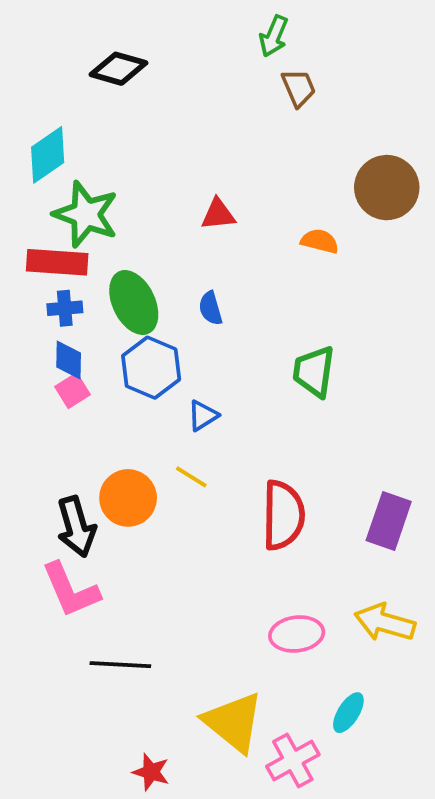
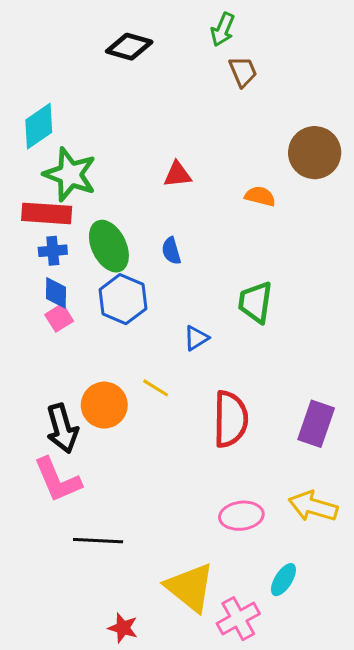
black diamond: (118, 69) -> (129, 47), moved
blue triangle: (203, 416) -> (196, 338), moved

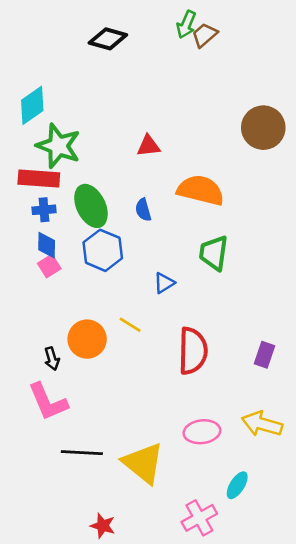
brown trapezoid: (243, 72) -> (205, 35), moved, turned -108
orange semicircle: (260, 196) -> (201, 190), moved, size x1.8
purple rectangle: (316, 424) -> (265, 355), size x0.7
black arrow: (62, 428) -> (52, 359), size x0.6
yellow triangle: (190, 587) -> (143, 463), moved

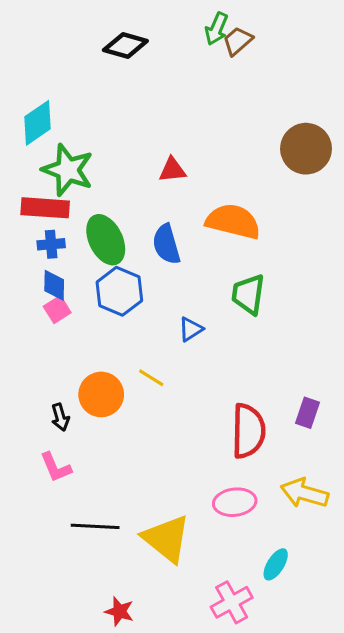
blue semicircle: (143, 210) -> (166, 244), size x1.5
red semicircle: (193, 351) -> (248, 431), moved
pink L-shape: (48, 402) -> (56, 467), size x0.7

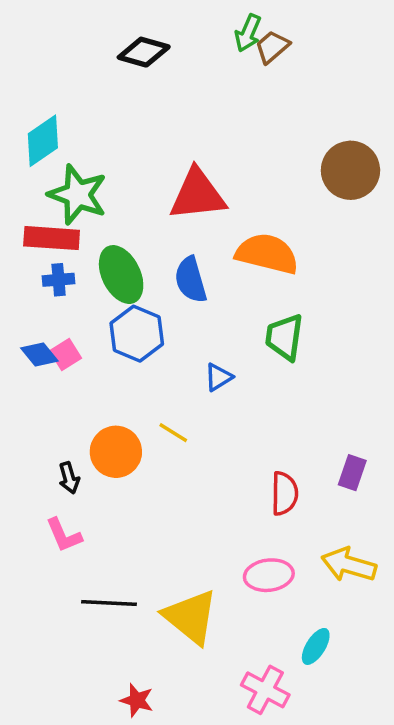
red triangle: (172, 170) -> (198, 195), size x1.8
blue diamond: (54, 285) -> (39, 354), moved, turned -40
red semicircle: (248, 431) -> (284, 493), size x0.7
pink cross: (232, 602) -> (265, 690), turned -33

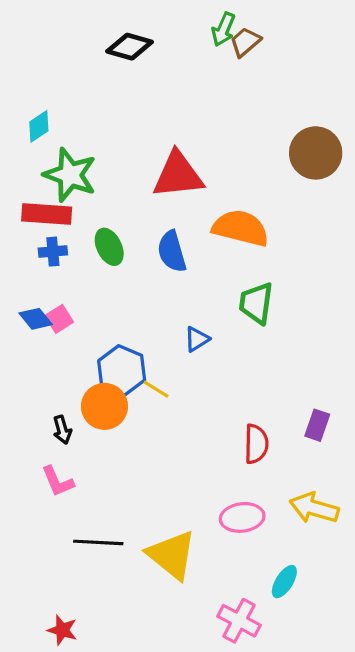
cyan diamond: (43, 141) -> (39, 126), size x0.7
green ellipse: (121, 275) -> (109, 247), size x0.7
blue hexagon: (137, 334) -> (122, 370), moved
red star: (137, 700) -> (62, 630), moved

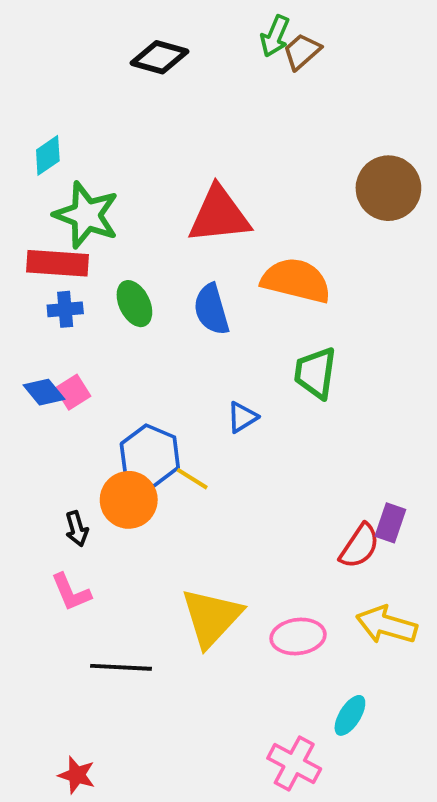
red semicircle: (256, 444) -> (360, 546), moved, turned 33
yellow triangle: (172, 555) -> (211, 617), moved, turned 34

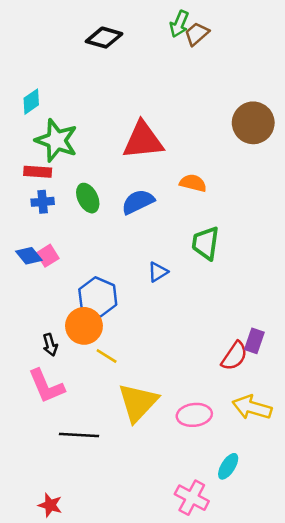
red rectangle: (57, 263) -> (38, 172), size x0.7
orange semicircle: (296, 281) -> (193, 183), size x0.6
blue semicircle: (211, 309) -> (138, 202), turned 80
yellow line: (192, 479) -> (107, 356), moved
pink L-shape: (71, 592) -> (46, 386), size x1.4

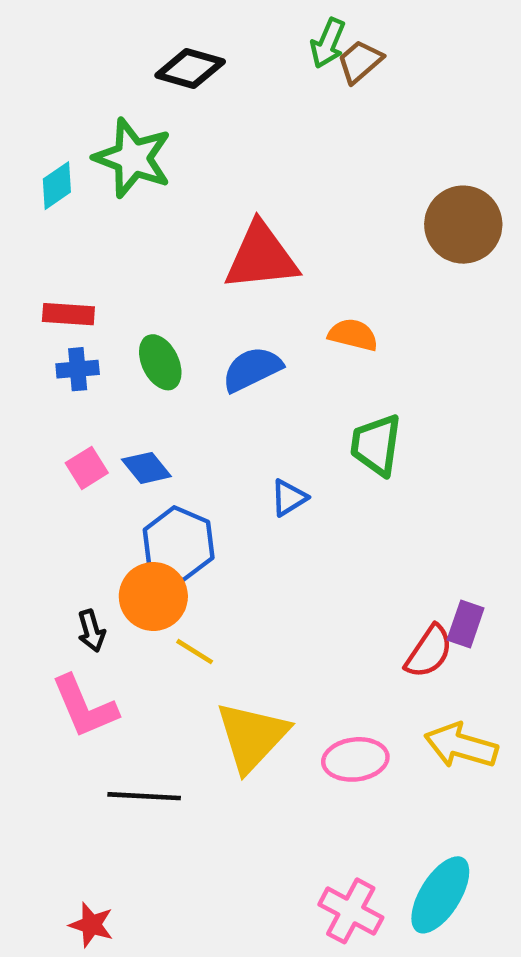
green star: (56, 140) -> (133, 158), moved
blue diamond: (29, 256) -> (146, 468), moved
cyan ellipse: (228, 466) -> (440, 895), moved, size x1.6

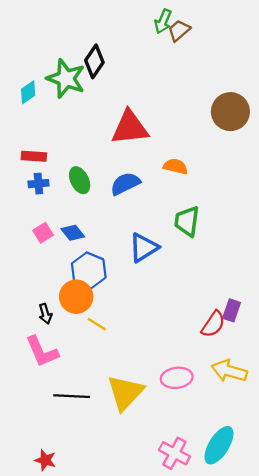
black diamond: (190, 68) -> (94, 61), moved, turned -72
blue triangle: (289, 498) -> (144, 248), size x1.6
yellow triangle: (252, 736) -> (125, 393), moved

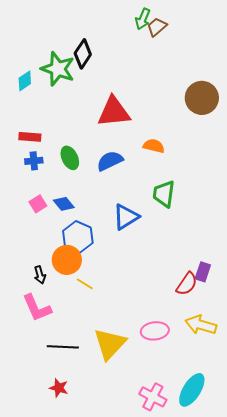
red star: (45, 460) -> (59, 388), moved

